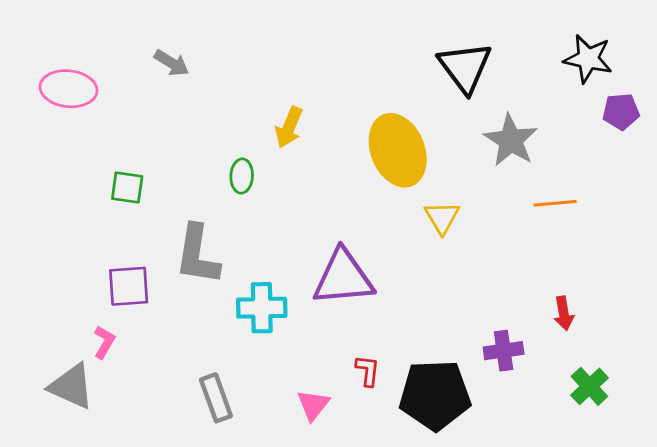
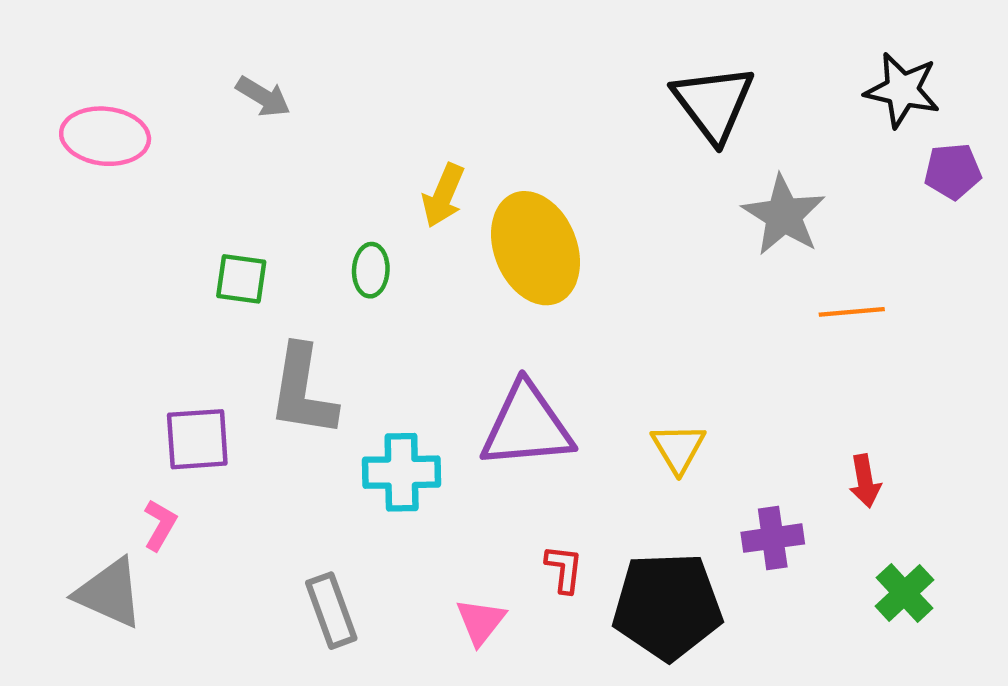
yellow ellipse: (398, 150) -> (535, 248), moved
green square: (127, 187) -> (241, 279), moved
yellow triangle: (442, 218) -> (678, 448), moved

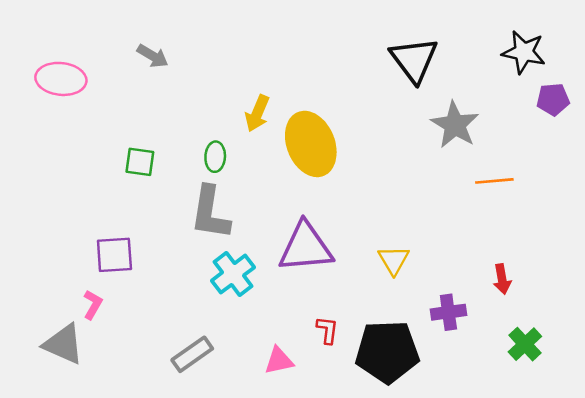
gray L-shape: (303, 391) -> (210, 213), moved
cyan cross: (402, 472) -> (233, 274), turned -36
gray rectangle: (331, 611) -> (192, 354), turned 75
pink triangle: (481, 622) -> (279, 361), turned 40

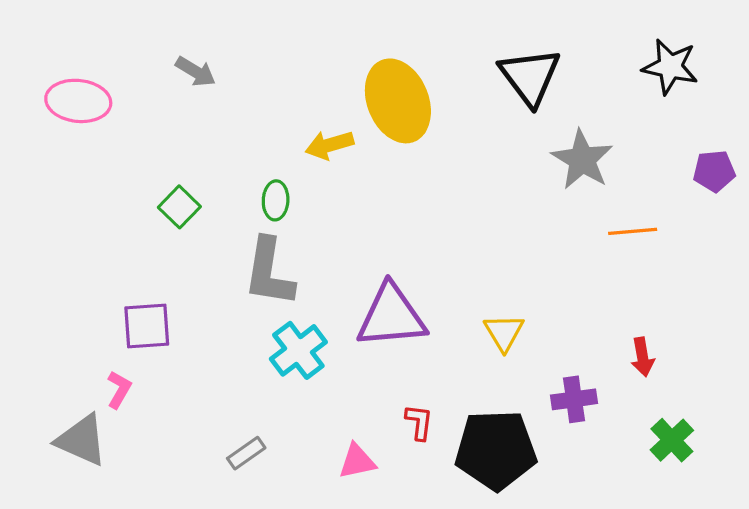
purple pentagon: (553, 99) -> (714, 171), moved
yellow arrow: (257, 113) -> (329, 145), turned 51
yellow ellipse: (311, 144) -> (398, 101), moved
green square: (140, 162) -> (179, 207), turned 36
gray rectangle: (192, 354) -> (246, 453), size x0.7

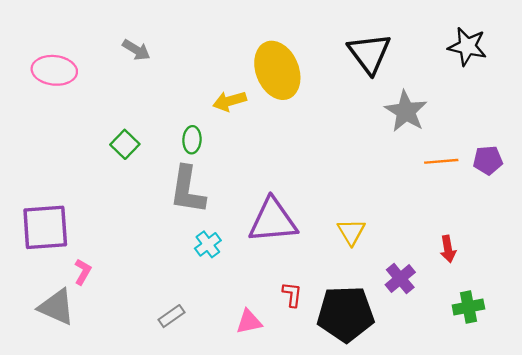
purple pentagon: (714, 171) -> (488, 160), moved
purple square: (147, 326) -> (45, 227), moved, size x1.4
cyan cross: (298, 350) -> (208, 244), size x0.7
purple cross: (574, 399) -> (400, 279), turned -32
green cross: (672, 440) -> (468, 307), turned 32

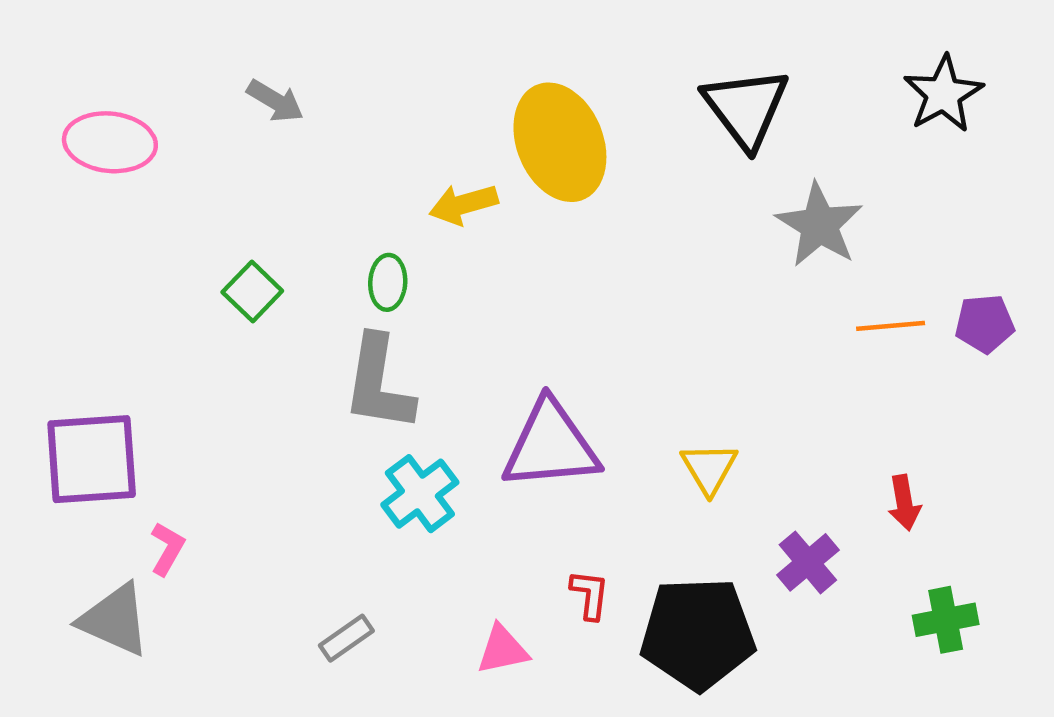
black star: (467, 46) -> (943, 94), turned 30
cyan cross: (208, 244) -> (420, 494), size x1.4

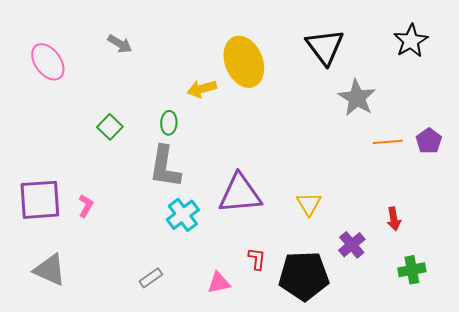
pink ellipse: (110, 142) -> (48, 62), turned 48
purple pentagon: (985, 324) -> (429, 141), turned -30
pink L-shape: (167, 549) -> (86, 206), moved

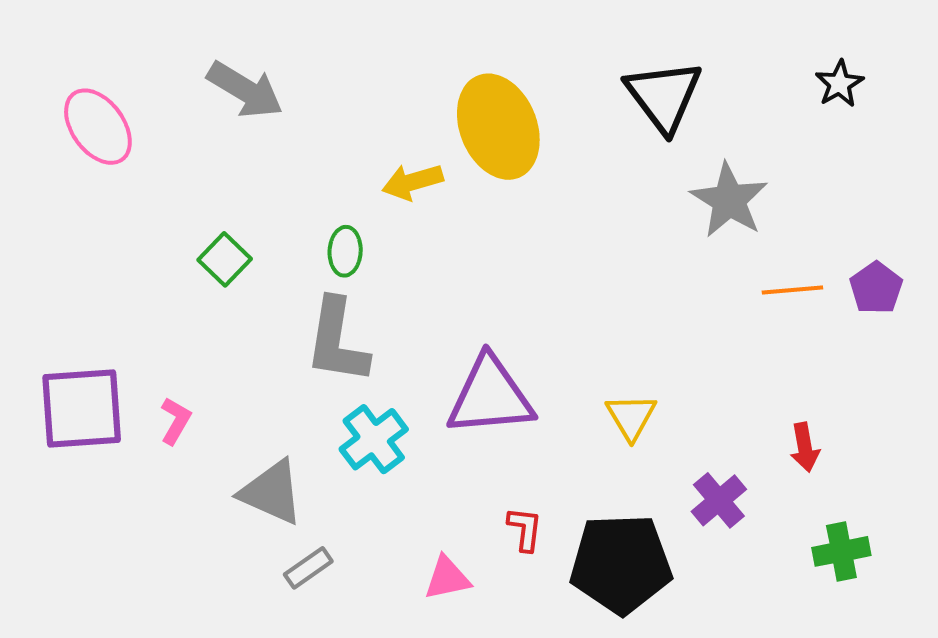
black star: (411, 41) -> (839, 84), size x0.7
gray arrow: (120, 44) -> (245, 90), size x1.5
gray triangle: (50, 270) -> (272, 492), moved

